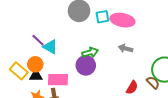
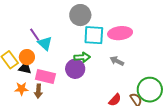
cyan square: (102, 17) -> (94, 35), moved, size x1.5
pink ellipse: (122, 20) -> (120, 33), turned -30

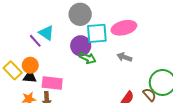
cyan triangle: (45, 43) -> (46, 33), moved
green arrow: (82, 57) -> (88, 58), turned 35
purple circle: (75, 69) -> (81, 46), moved

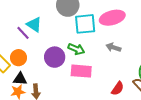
purple circle: (81, 46) -> (55, 57), moved
black triangle: (30, 77) -> (20, 79), moved
pink rectangle: (52, 83) -> (81, 71), moved

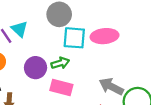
gray arrow: (113, 47) -> (111, 86), moved, size x1.5
green arrow: (76, 49) -> (60, 63), turned -49

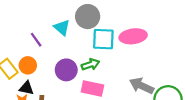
cyan triangle: (20, 29) -> (62, 28), moved

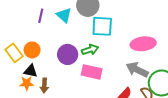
pink ellipse: (133, 36) -> (143, 44), moved
purple line: (36, 40) -> (41, 16), moved, turned 48

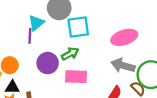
cyan triangle: (64, 15) -> (36, 23), turned 49
purple line: (41, 16) -> (30, 36), moved

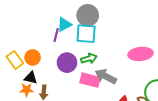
cyan square: (78, 27) -> (86, 34), moved
gray arrow: (123, 66) -> (106, 76), moved

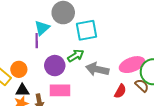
cyan square: (86, 34) -> (87, 30), moved
pink ellipse: (141, 54) -> (132, 65), moved
pink rectangle: (90, 80) -> (60, 90), moved

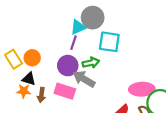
cyan triangle: (42, 28) -> (78, 27), moved
purple line: (37, 41) -> (74, 43), moved
gray arrow: (97, 69) -> (84, 79), moved

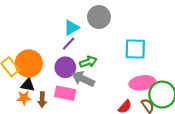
gray circle: (93, 18) -> (99, 17), moved
cyan square: (109, 42) -> (135, 49), moved
purple line: (74, 43) -> (69, 44), turned 32
orange circle: (32, 58) -> (29, 63), size x1.6

